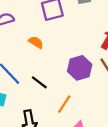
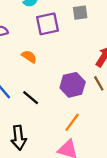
orange line: (64, 104) -> (72, 122), moved

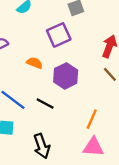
purple square: (47, 24) -> (59, 35), moved
purple hexagon: (73, 85) -> (66, 76), moved

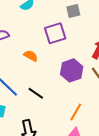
purple hexagon: (66, 76) -> (72, 70), moved

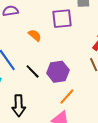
purple hexagon: (72, 70) -> (58, 72), moved

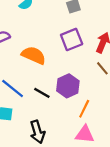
purple square: (62, 19) -> (72, 40), moved
orange semicircle: (35, 35) -> (34, 55), size x1.6

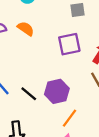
orange semicircle: (34, 55) -> (26, 29), moved, size x0.7

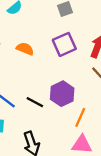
orange semicircle: (26, 29) -> (25, 49), moved

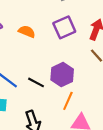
orange line: (80, 117) -> (68, 101), moved

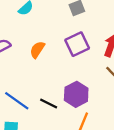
orange semicircle: (27, 32) -> (37, 50), turned -77

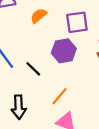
purple hexagon: (76, 94) -> (64, 51), moved

